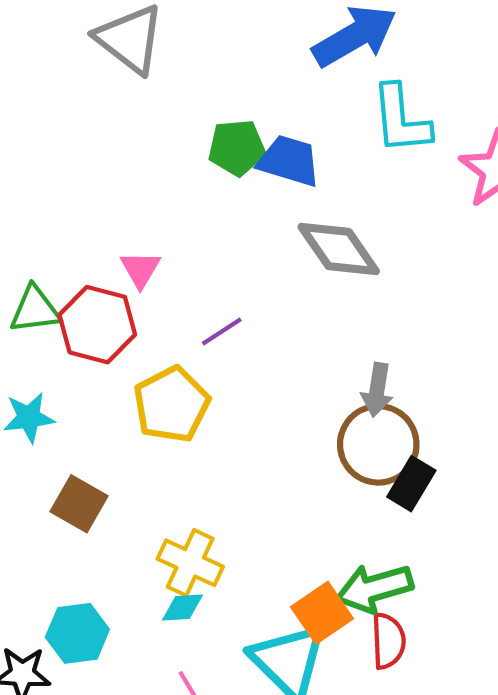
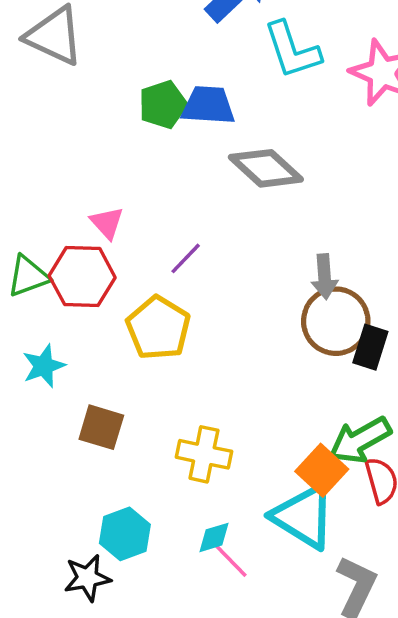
cyan diamond: (182, 607) -> (214, 537), moved

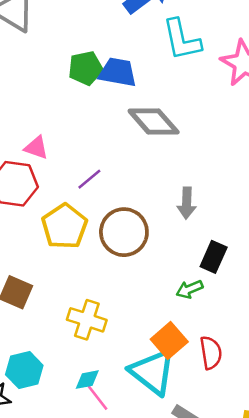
pink triangle: (107, 223) -> (36, 148), turned -35
brown circle: (336, 321) -> (124, 232), moved
green arrow: (360, 440) -> (189, 289), moved, size x0.6

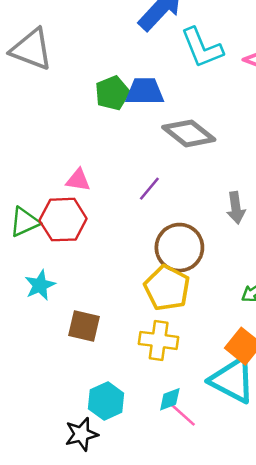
purple line: (89, 179) -> (149, 189), moved
yellow pentagon: (64, 226) -> (167, 288), moved

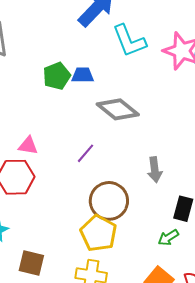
blue trapezoid: (145, 91) -> (83, 75), size x0.7

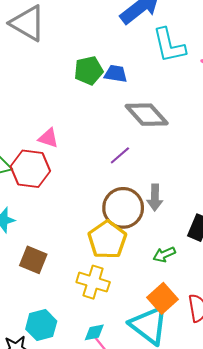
purple line: (85, 153) -> (120, 155), moved
gray arrow: (155, 170) -> (155, 198), moved
green arrow: (168, 238) -> (164, 254), moved

